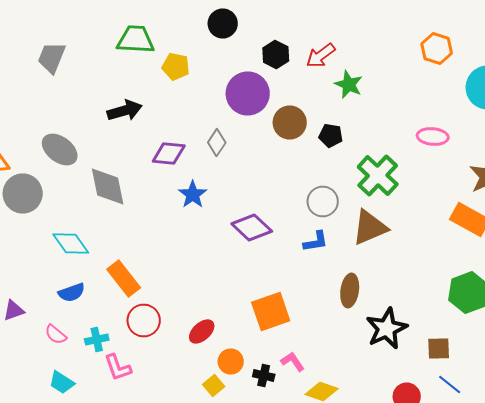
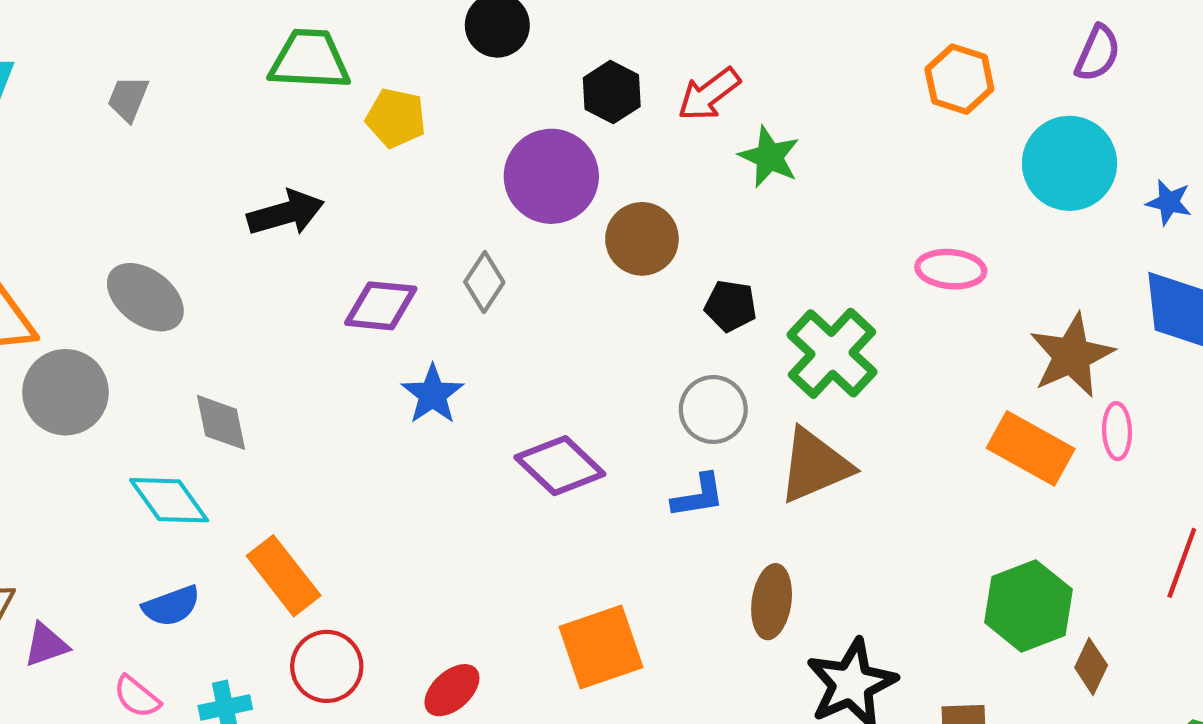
gray trapezoid: (52, 58) -> (128, 99), size x0.7
black pentagon: (331, 136) -> (731, 306), moved
gray diamond: (108, 186) -> (221, 422), moved, size x0.7

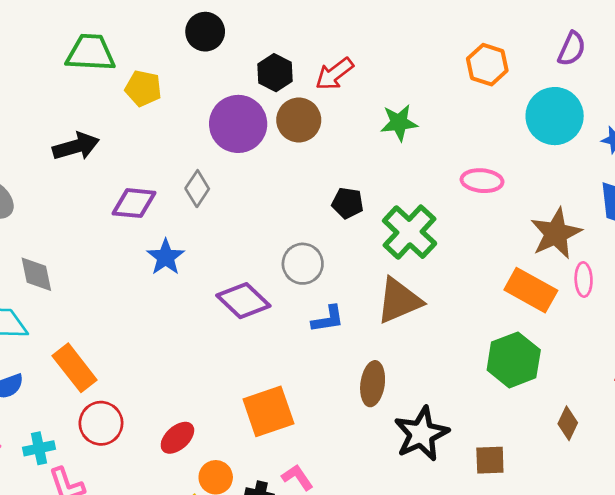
green star: (769, 157) -> (399, 123), moved, turned -30
brown circle: (642, 239) -> (299, 120), moved
gray circle: (713, 409) -> (303, 264), moved
green hexagon: (1028, 606) -> (514, 360), moved

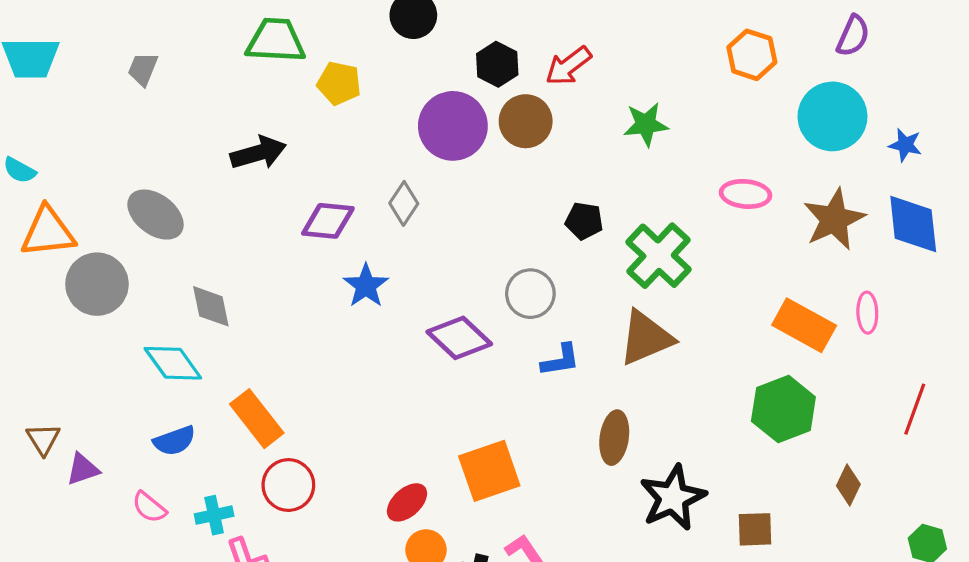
brown star: (556, 233) -> (834, 219), moved
red ellipse: (177, 438) -> (407, 502), moved

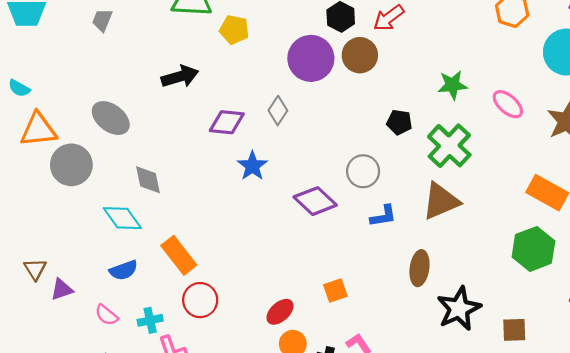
green star: (646, 124) -> (452, 85), moved
pink ellipse: (746, 194) -> (508, 104), turned 36
orange square: (489, 471) -> (335, 290), size x0.6

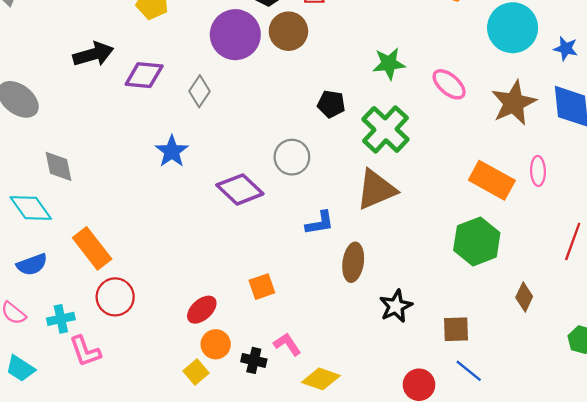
purple diamond: (227, 122) -> (144, 75), moved
blue L-shape: (383, 216) -> (320, 223), moved
black star: (459, 309) -> (396, 306), size x0.7

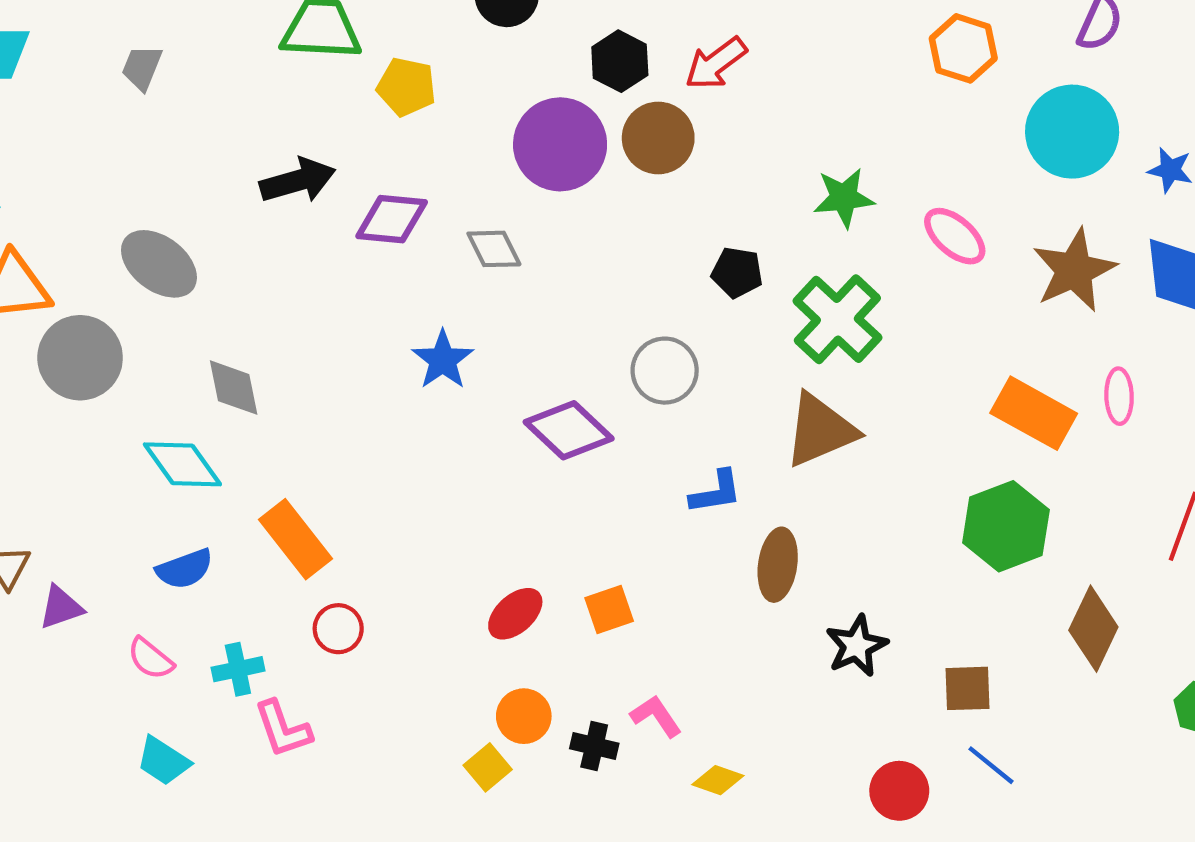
gray diamond: (199, 91) -> (494, 249), turned -60
red circle: (115, 297) -> (338, 629), size x0.7
brown diamond: (524, 297) -> (1093, 629), size x1.5
red ellipse: (202, 310) -> (515, 614), moved
yellow diamond: (321, 379) -> (718, 780), size x0.7

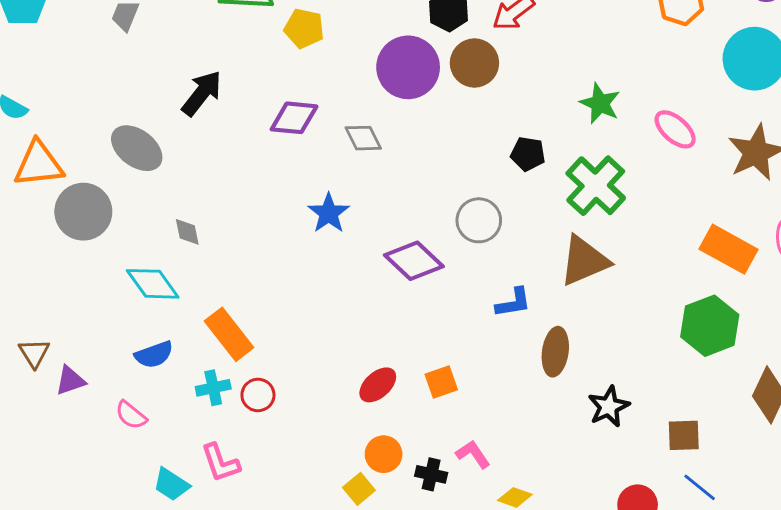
black arrow: (298, 181) -> (202, 93), moved, turned -36
green star: (844, 198) -> (600, 103), turned 30
gray diamond: (234, 388) -> (187, 232), size x0.7
cyan cross: (238, 669) -> (213, 388), moved
cyan trapezoid: (163, 761) -> (171, 484), moved

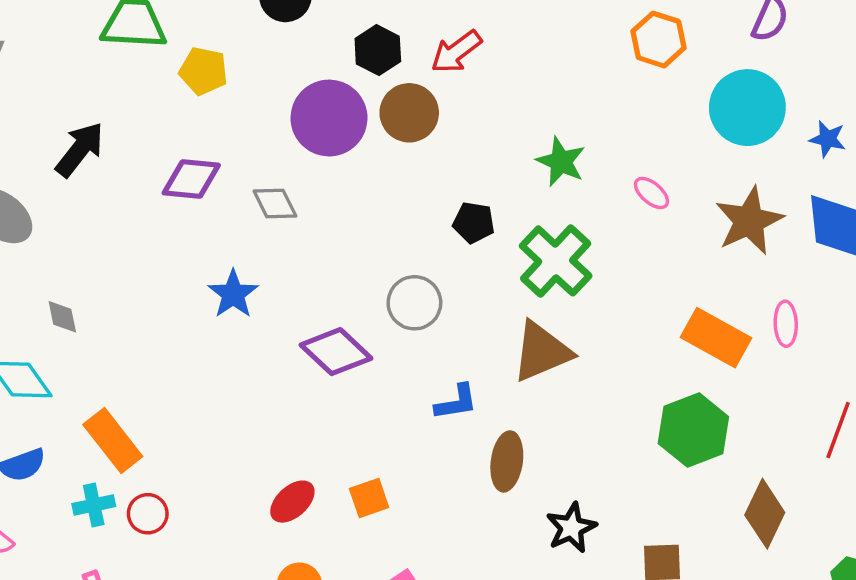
pink ellipse: (675, 129) -> (651, 193), size x0.7

